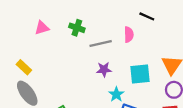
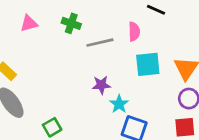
purple star: (104, 70) -> (101, 85), moved
cyan square: (140, 74) -> (148, 64), moved

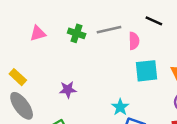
gray line: (100, 43) -> (109, 30), moved
purple star: (101, 85) -> (68, 90), moved

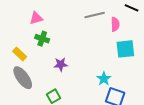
green cross: (77, 33) -> (42, 39), moved

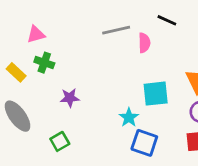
cyan square: (125, 49) -> (156, 94), moved
yellow rectangle: (20, 54) -> (16, 72), moved

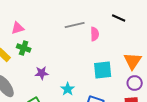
black line: (167, 20) -> (119, 18), moved
cyan star: (129, 117) -> (68, 89), moved

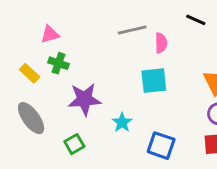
cyan square: (103, 70) -> (154, 81), moved
purple star: (42, 73) -> (84, 99), size x1.6

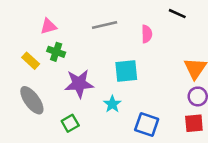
gray line: (132, 30) -> (105, 25), moved
cyan square: (154, 81) -> (126, 71), moved

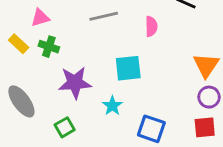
yellow rectangle: (31, 61) -> (19, 44), moved

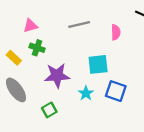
yellow rectangle: (19, 44) -> (14, 58), moved
blue square: (151, 129) -> (116, 91), moved

